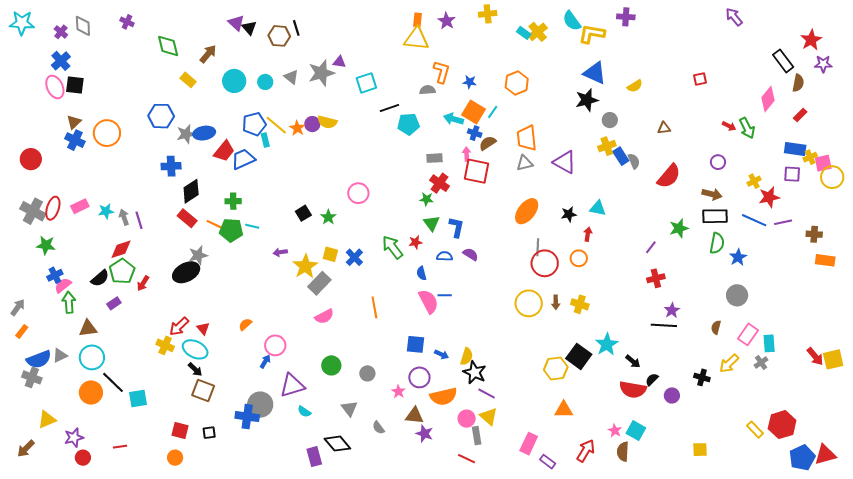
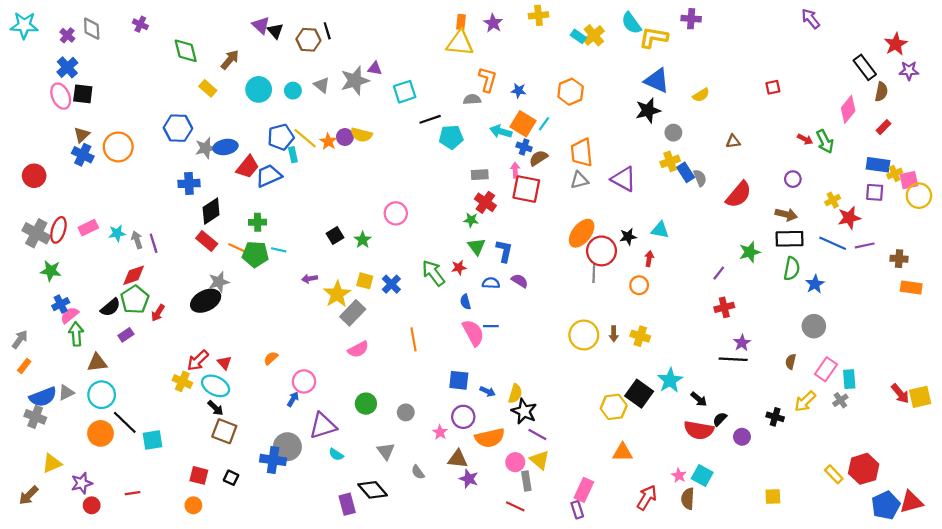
red circle: (545, 263) -> (602, 251), moved
black square: (209, 433) -> (231, 478), turned 32
purple rectangle: (548, 462) -> (577, 510), moved, turned 35

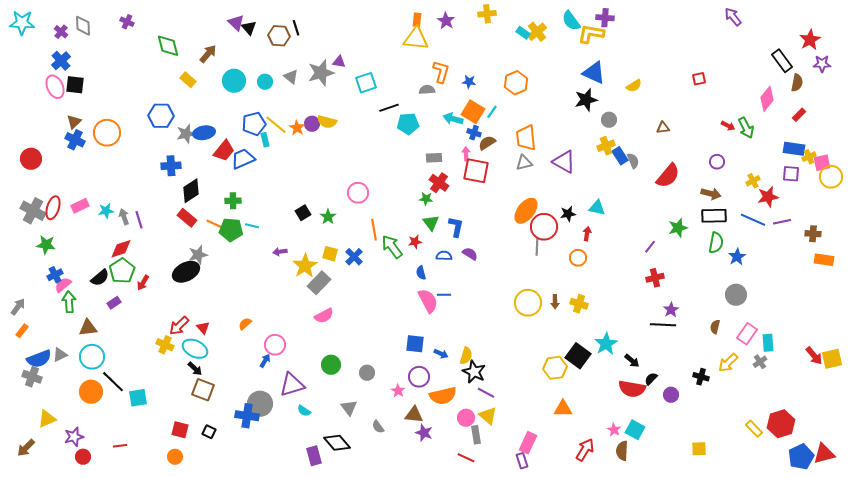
purple cross: (691, 19) -> (605, 18), moved
orange line: (413, 339) -> (374, 230), moved

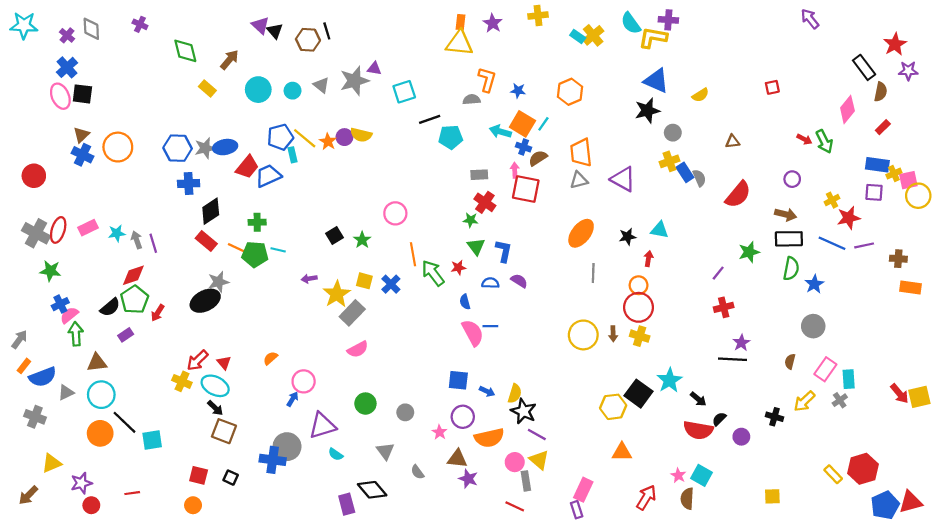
blue hexagon: (161, 116) -> (178, 148), moved
red circle: (544, 227) -> (639, 307), moved
blue semicircle: (39, 359) -> (43, 377), moved

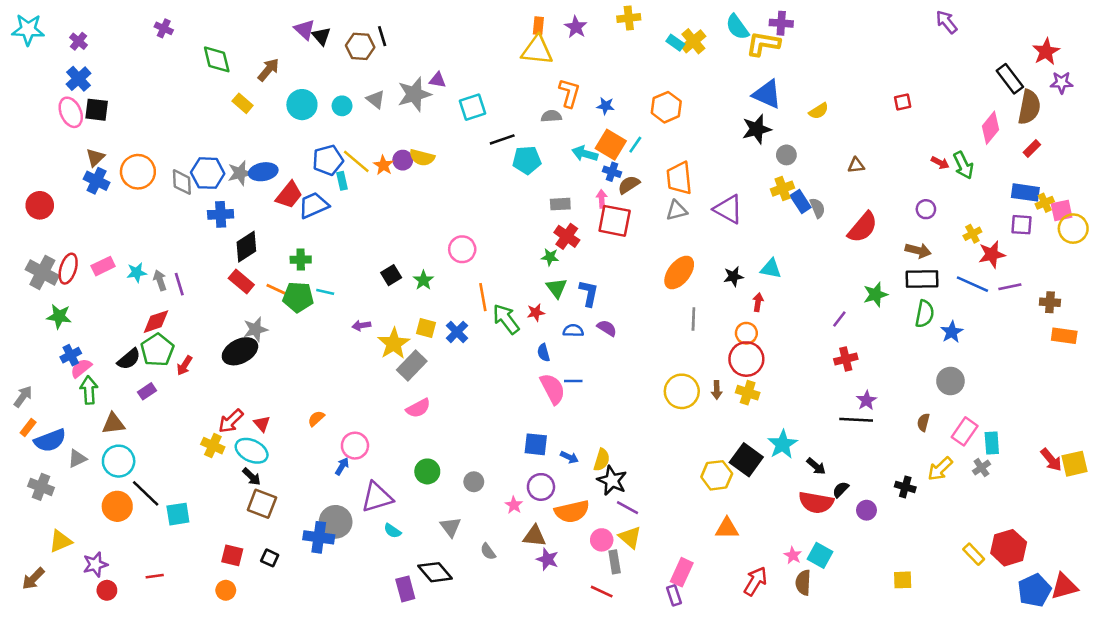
gray diamond: (91, 29) -> (182, 182), moved
brown semicircle: (881, 92) -> (1029, 107), size x1.5

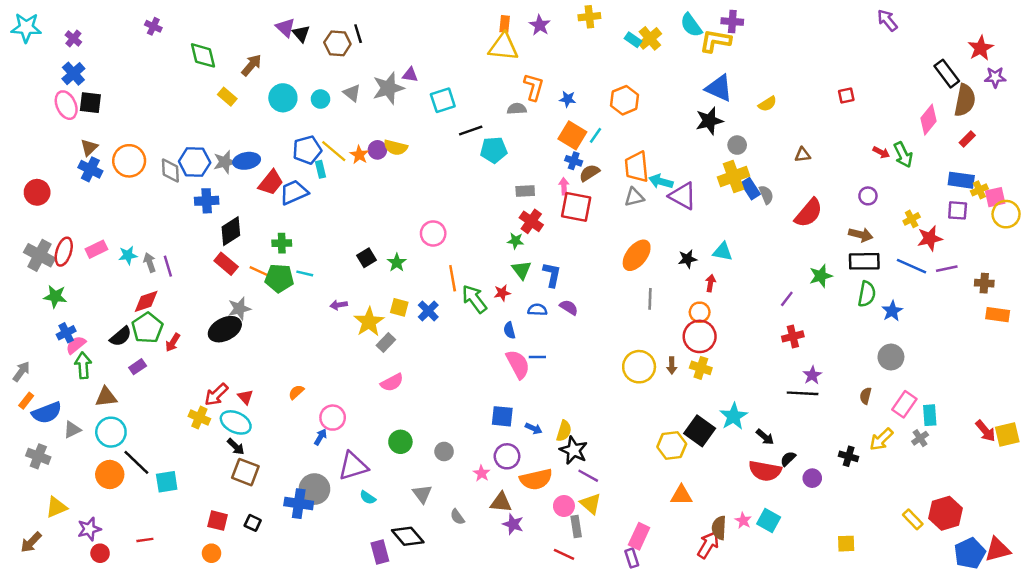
cyan arrow: (585, 154) -> (661, 181), moved
yellow cross: (783, 189) -> (734, 177), size x1.4
gray rectangle: (412, 366) -> (386, 342), size x0.7
brown semicircle: (803, 583) -> (719, 528), moved

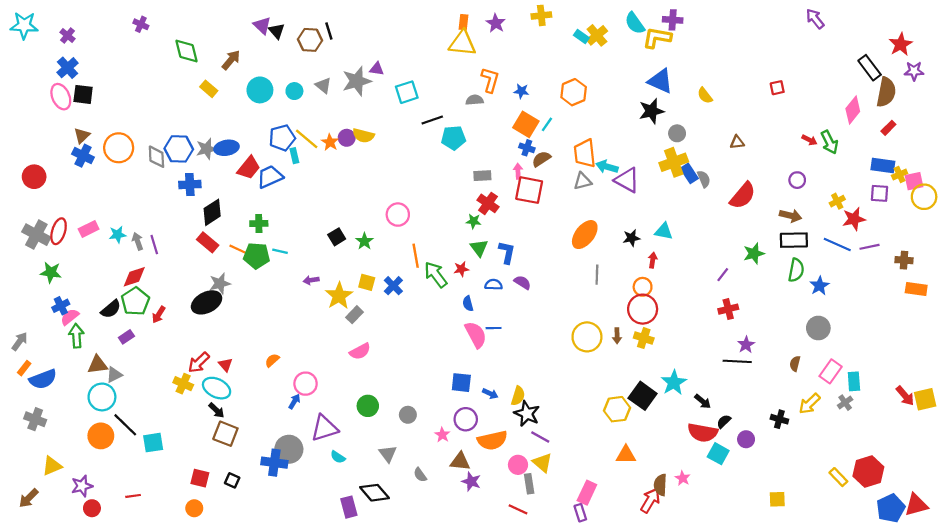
yellow semicircle: (767, 104) -> (705, 96), turned 84
gray triangle: (72, 430) -> (114, 375), moved
cyan square: (769, 521) -> (718, 454), moved

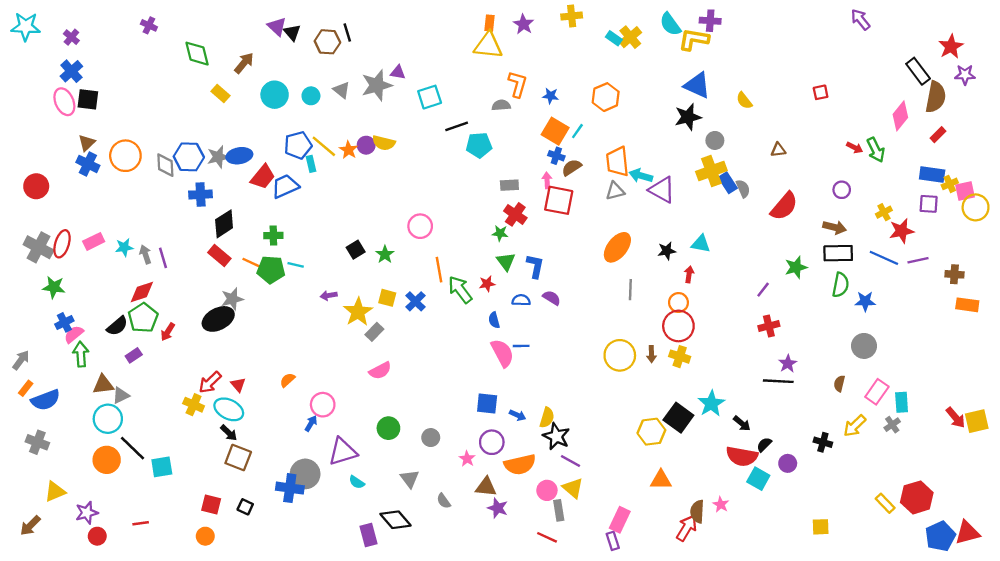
blue star: (819, 286) -> (865, 301), turned 30

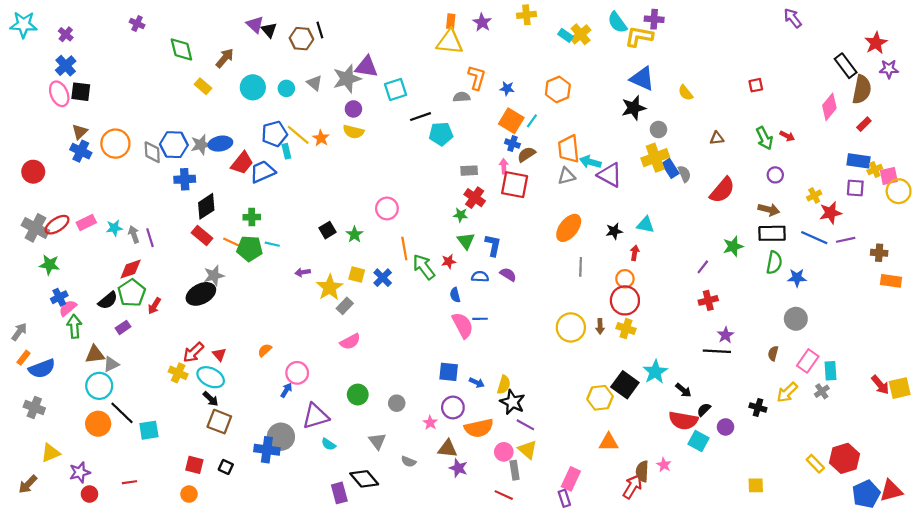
purple triangle: (398, 72) -> (366, 67), size x1.6
purple circle: (366, 145) -> (353, 109), moved
green arrow: (876, 150) -> (764, 138), moved
red ellipse: (62, 244) -> (57, 225), turned 40
gray semicircle: (444, 501) -> (409, 462), turned -32

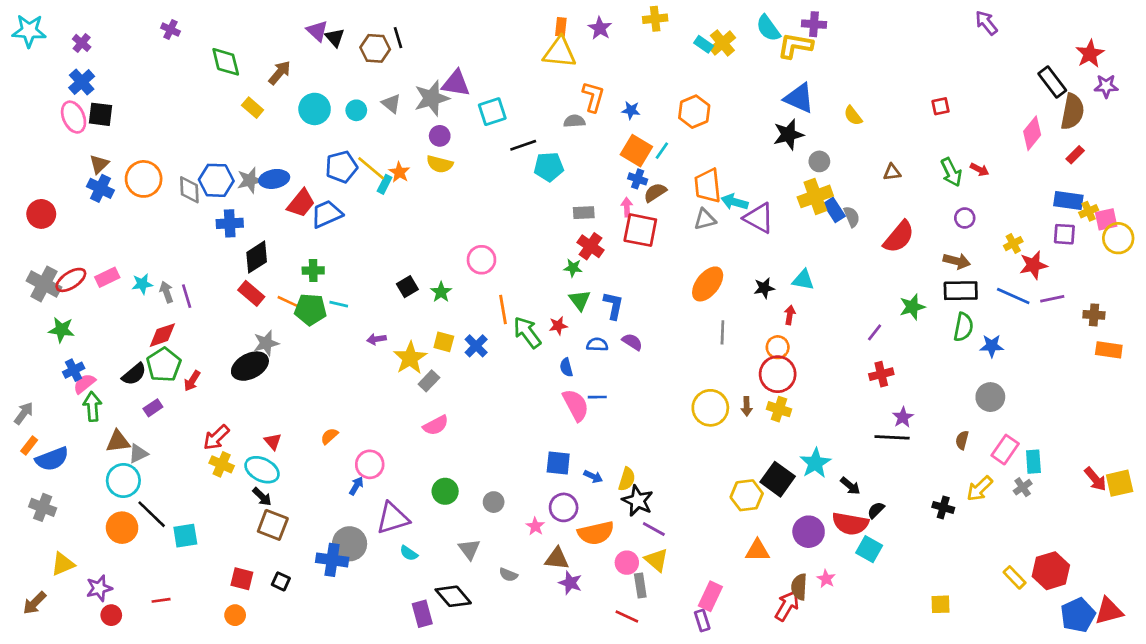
cyan rectangle: (286, 151) -> (385, 184), moved, turned 40
red arrow: (193, 352) -> (216, 437), moved
purple circle: (726, 427) -> (809, 532), moved, size x1.5

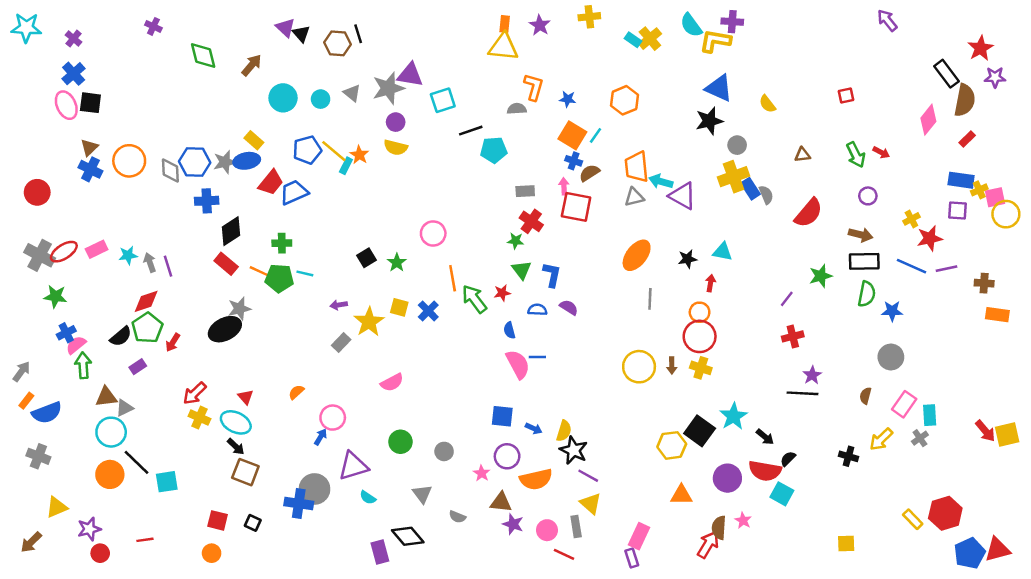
yellow rectangle: (253, 108) -> (254, 140), moved
gray rectangle: (429, 381) -> (341, 342), moved
pink circle: (627, 563) -> (547, 530), moved

